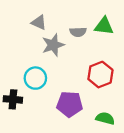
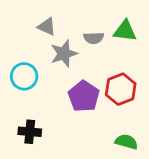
cyan circle: (35, 78) -> (24, 76), moved
black cross: (13, 99) -> (30, 132), moved
purple pentagon: (70, 104) -> (84, 96), moved, turned 30

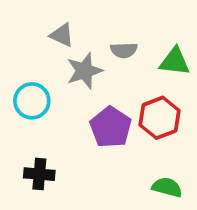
green triangle: (125, 31) -> (175, 61), moved

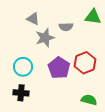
green triangle: (175, 61) -> (93, 17), moved
cyan circle: (32, 101) -> (23, 67), moved

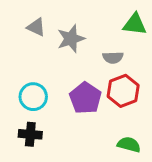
gray triangle: (33, 19) -> (36, 27), moved
gray semicircle: (66, 27) -> (113, 58), moved
gray star: (45, 38) -> (71, 39), moved

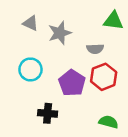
cyan circle: (33, 97) -> (30, 69), moved
black cross: (30, 134) -> (48, 113), moved

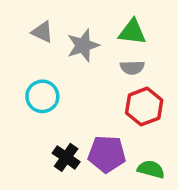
green triangle: (113, 21) -> (132, 32), moved
purple pentagon: (72, 83) -> (107, 154), moved, turned -30
black cross: (48, 113) -> (66, 157), turned 30

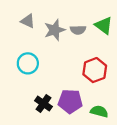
green triangle: (132, 32) -> (104, 25), moved, turned 30
gray semicircle: (132, 68) -> (78, 30), moved

